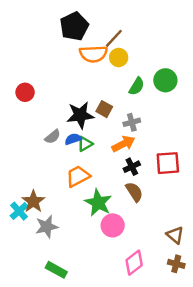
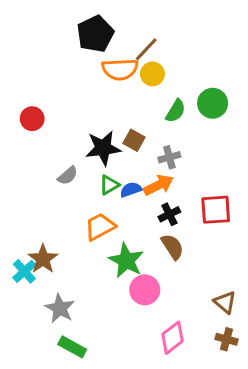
blue semicircle: (73, 139) -> (131, 190), moved
gray star: (47, 227) -> (60, 308), moved, turned -30

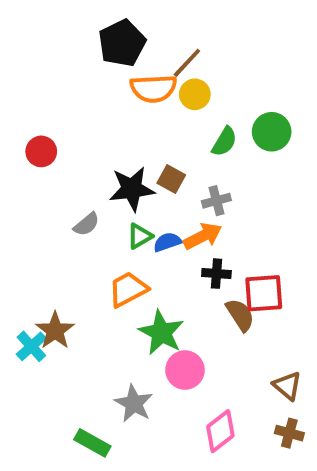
red square: (216, 210) -> (264, 293), moved
black cross: (169, 214) -> (216, 274), turned 30
brown semicircle: (172, 247) -> (240, 315), moved
gray star: (60, 308) -> (134, 403), moved

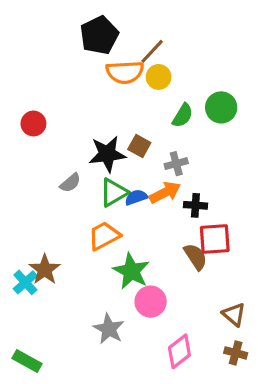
green triangle: (140, 236) -> (114, 192), size x1.4
black cross: (216, 274) -> (195, 205), moved
green rectangle: (92, 443) -> (27, 361), moved

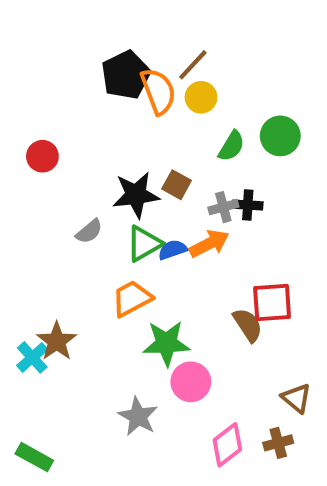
black pentagon: (99, 35) -> (126, 75), moved
orange semicircle: (125, 72) -> (158, 91), turned -108
black cross: (195, 205) -> (248, 205), moved
green star: (131, 271) -> (166, 343), turned -30
brown cross: (236, 353) -> (278, 443), moved, turned -30

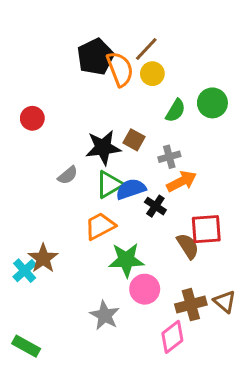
black cross: (248, 205) -> (155, 206), moved, turned 30
orange arrow: (209, 244) -> (182, 181), moved
blue semicircle: (173, 250) -> (131, 189), size x1.4
brown cross: (278, 443) -> (191, 305), moved, size x1.4

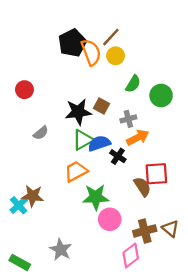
green circle: (212, 103) -> (161, 95), moved
gray semicircle: (68, 175) -> (41, 133), moved
brown star: (43, 258) -> (33, 196), turned -30
gray star: (105, 315) -> (61, 250), moved

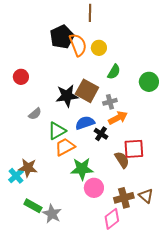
brown line: (111, 37) -> (90, 13), moved, turned -42
green circle: (161, 95) -> (149, 82), moved
brown square: (102, 106) -> (87, 91), size x1.6
green triangle: (83, 140) -> (57, 131), moved
green rectangle: (20, 262) -> (33, 206), moved

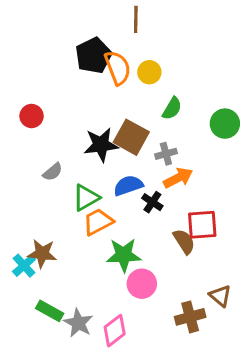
brown cross: (124, 198) -> (190, 317), moved
pink diamond: (112, 219) -> (115, 331), moved

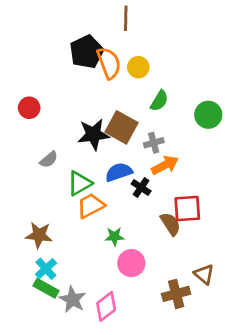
green star: (124, 255) -> (115, 237), size x0.6
cyan cross: (24, 266) -> (46, 269), moved

